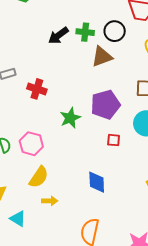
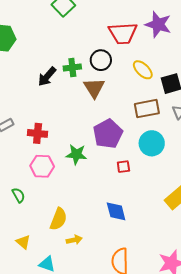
brown triangle: (102, 57) -> (94, 88), turned -30
green star: (70, 118) -> (76, 154), turned -30
pink hexagon: (31, 144) -> (42, 166), moved

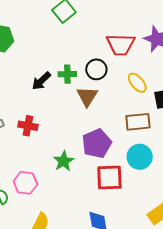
red cross: (38, 133) -> (28, 126), moved
green star: (76, 154) -> (64, 161), turned 30
pink hexagon: (42, 166) -> (25, 183), moved
red square: (123, 167) -> (109, 178), size x2.0

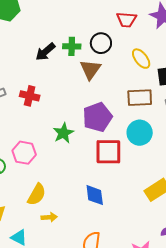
red trapezoid: (121, 45) -> (126, 20), size x0.7

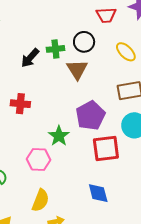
pink hexagon: (24, 153) -> (39, 159), moved

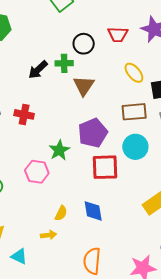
black circle: (84, 42) -> (84, 44), moved
yellow semicircle: (41, 200) -> (61, 213), moved, size x0.7

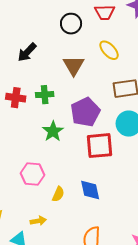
green cross: (64, 63) -> (45, 95), moved
yellow ellipse: (134, 73) -> (109, 50), moved
pink hexagon: (37, 172) -> (32, 174), moved
yellow arrow: (49, 235) -> (38, 221), moved

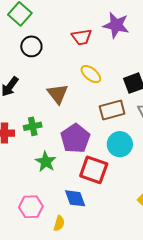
black circle: (71, 24) -> (31, 46), moved
red square: (99, 146) -> (94, 170), turned 32
blue diamond: (90, 190) -> (75, 198), moved

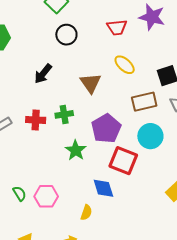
pink hexagon: (31, 207) -> (46, 196), moved

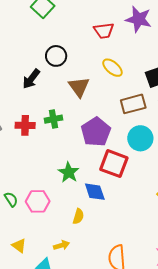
black circle: (66, 35) -> (56, 56), moved
green star: (76, 150) -> (69, 172), moved

